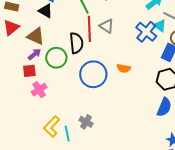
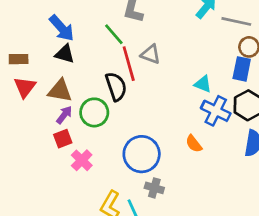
cyan triangle: (160, 26) -> (203, 84), moved
blue cross: (146, 32) -> (216, 111), moved
orange semicircle: (124, 68) -> (194, 144), moved, turned 56
blue circle: (93, 74) -> (142, 154), moved

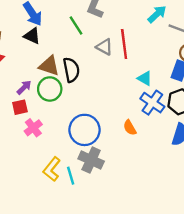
red line: (129, 64) -> (124, 44), moved
brown triangle: (60, 91) -> (49, 66), moved
gray cross: (154, 188) -> (91, 160), size x1.5

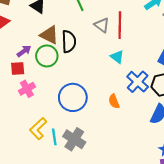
cyan triangle: (145, 78) -> (117, 57), moved
gray cross: (91, 160) -> (74, 139), moved

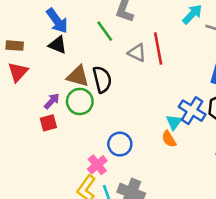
cyan triangle: (117, 57) -> (174, 122), moved, turned 40
pink cross: (27, 89) -> (97, 165), moved
blue circle: (73, 97) -> (120, 144), size x0.7

